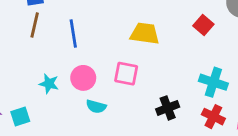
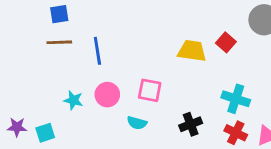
brown line: (35, 25) -> (59, 42), turned 75
yellow trapezoid: (145, 34) -> (192, 51), moved
cyan semicircle: (96, 107) -> (137, 123), moved

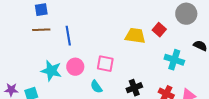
cyan cross: (236, 99) -> (174, 60), moved
cyan star: (73, 100) -> (51, 71), size x1.5
cyan semicircle: (137, 123) -> (96, 87), turned 40

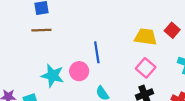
blue line: (68, 36) -> (97, 52), moved
pink square: (105, 64) -> (146, 68), moved, turned 30

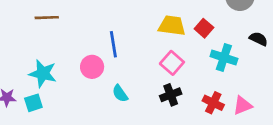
red square: (172, 30) -> (204, 28), moved
cyan star: (53, 76) -> (43, 74), moved

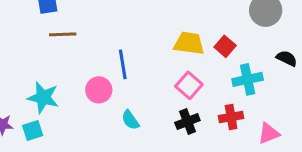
brown line: (47, 18) -> (63, 34), moved
cyan cross: (224, 58) -> (248, 79), turned -30
red cross: (213, 103) -> (231, 117), moved, turned -36

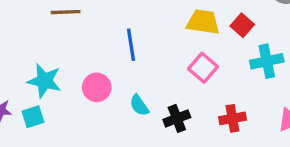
pink circle: (99, 90) -> (97, 87), moved
red cross: (231, 117) -> (232, 118), moved
black cross: (187, 121) -> (177, 118), moved

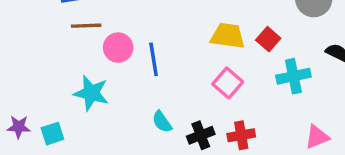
cyan star: (44, 81) -> (91, 93), moved
pink circle: (97, 87) -> (118, 48), moved
red cross: (232, 118) -> (241, 135), moved

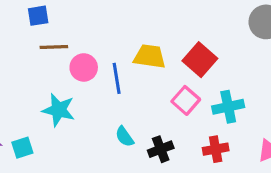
yellow trapezoid: (228, 36) -> (150, 56), moved
red square: (268, 39) -> (200, 60), moved, size x1.5
cyan cross: (293, 76) -> (228, 107), moved
red cross: (241, 135) -> (216, 149), moved

